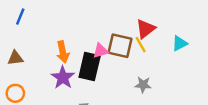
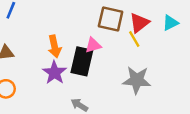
cyan triangle: (180, 43) -> (170, 23), moved
brown square: (120, 46) -> (111, 19), moved
gray star: (143, 85) -> (137, 80), size x1.6

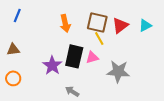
yellow line: (134, 39) -> (99, 38), moved
pink triangle: (93, 45) -> (92, 57), moved
orange arrow: (54, 46) -> (65, 23), moved

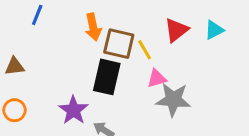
blue line: (17, 15) -> (37, 15), moved
brown square: (97, 22) -> (119, 44), moved
pink triangle: (92, 57) -> (157, 78), moved
purple star: (52, 65) -> (73, 110), moved

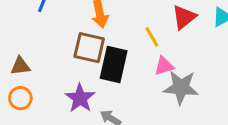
brown square: (119, 44) -> (89, 48), moved
brown triangle: (14, 66) -> (20, 66), moved

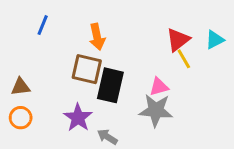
yellow line: (152, 37) -> (184, 59), moved
gray star: (181, 87) -> (156, 110), moved

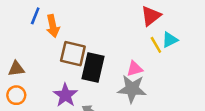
orange arrow: (97, 37) -> (53, 26), moved
red triangle: (178, 40) -> (151, 16), moved
cyan triangle: (215, 40) -> (170, 40), moved

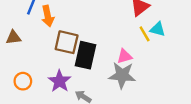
cyan triangle: (170, 40) -> (158, 29), turned 42
brown triangle: (16, 69) -> (13, 37), moved
orange circle: (16, 95) -> (23, 81), moved

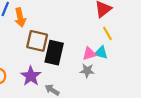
cyan triangle: (158, 29) -> (101, 53), moved
gray star: (122, 75) -> (87, 71), size x0.6

